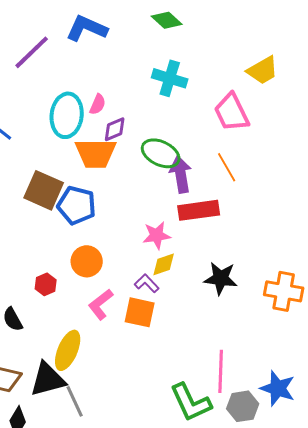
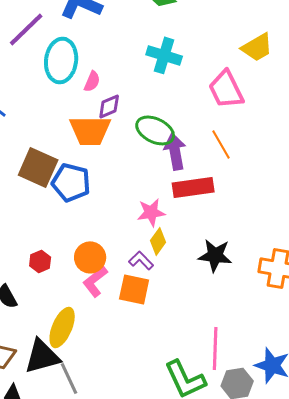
cyan ellipse: (67, 115) -> (61, 60), moved
orange circle: (87, 261) -> (90, 257), moved
yellow diamond: (164, 264) -> (158, 241), turned -36

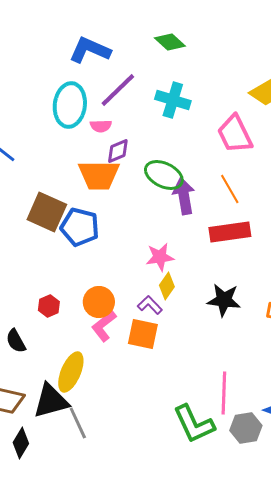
purple line: (26, 29) -> (118, 90), moved
pink semicircle: (92, 81) -> (101, 126), turned 65
red rectangle: (193, 187) -> (230, 232), moved

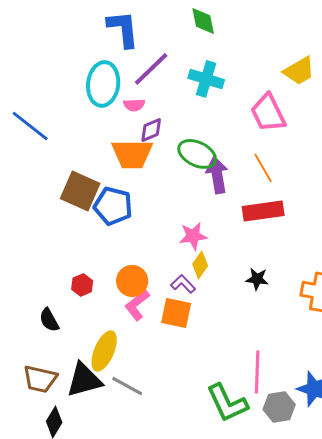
green diamond: (170, 42) -> (203, 21), turned 36
blue L-shape: (90, 50) -> (123, 29), turned 60
black star: (224, 300) -> (257, 279), size x0.7
gray line: (78, 423) -> (127, 386), moved, turned -36

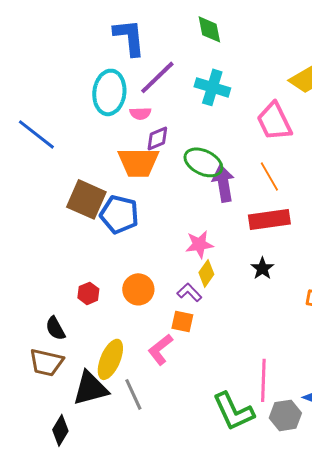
black star: (257, 279) -> (262, 268), moved, turned 30
pink L-shape: (137, 305) -> (160, 349), moved
orange square: (176, 313) -> (182, 321), size x0.7
brown trapezoid: (40, 379) -> (46, 362), moved
gray line: (127, 386) -> (133, 394), turned 36

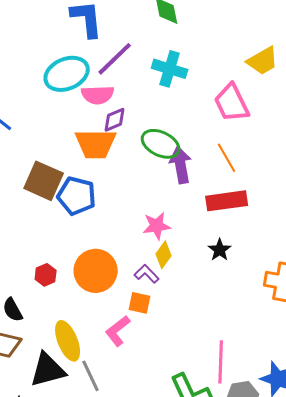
cyan ellipse: (109, 92) -> (67, 74), turned 60
pink semicircle: (140, 113) -> (98, 95), size x1.5
orange circle: (138, 289) -> (96, 271), size x1.4
yellow ellipse: (110, 359) -> (68, 341), turned -45

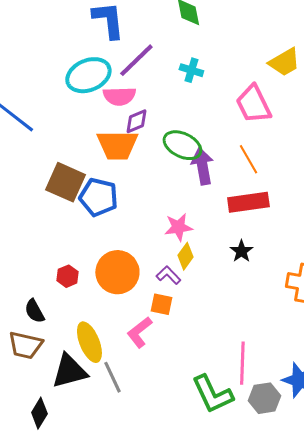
cyan cross: (170, 69) -> (191, 70), size x0.7

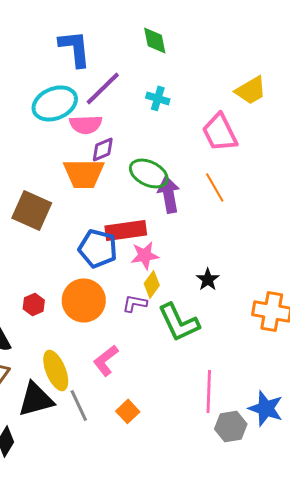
blue pentagon: (98, 197) -> (98, 248), moved
red rectangle: (248, 202) -> (126, 230), moved
purple L-shape: (168, 275) -> (135, 303), turned -35
orange square: (161, 304) -> (128, 411), moved, turned 35
green L-shape: (212, 394) -> (179, 322), moved

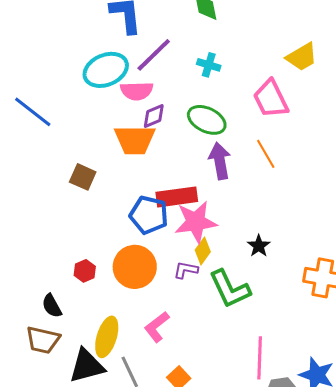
green ellipse: (149, 173) -> (207, 120), moved
brown square: (32, 210) -> (83, 177), size x0.7
pink star: (145, 255) -> (196, 222), size x1.5
yellow ellipse: (56, 370) -> (107, 337), turned 39

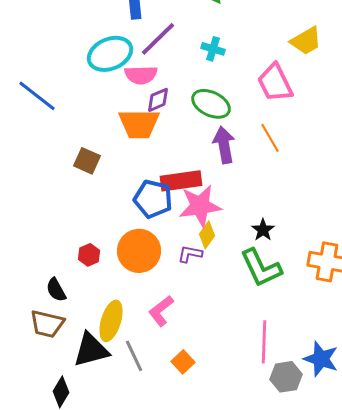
green L-shape: (230, 289) -> (261, 268), moved

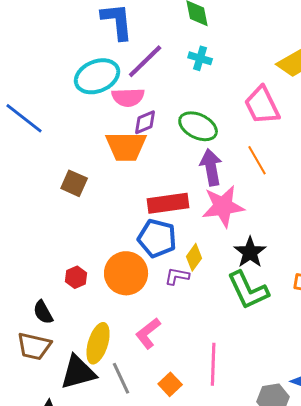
cyan cross: (213, 49) -> (200, 58), moved
blue pentagon: (153, 199) -> (157, 238), moved
pink star: (200, 206) -> (223, 206), moved
black star: (263, 230) -> (250, 252), size x1.4
pink line: (264, 342) -> (213, 364), moved

